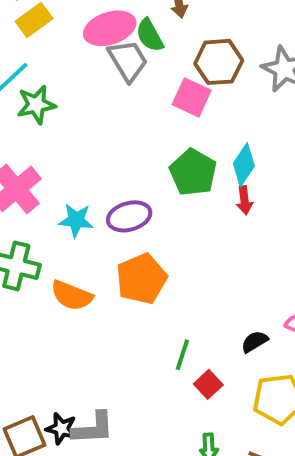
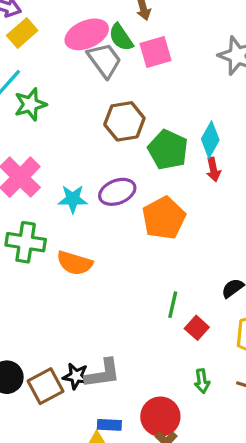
brown hexagon: (219, 62) -> (124, 121), moved
pink square: (192, 97) -> (155, 52), moved, turned -36
orange pentagon: (141, 279) -> (164, 218), moved

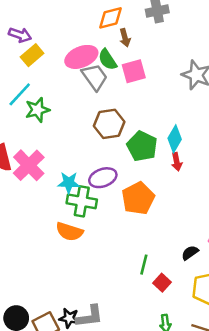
green cross: (26, 242) -> (82, 201), moved

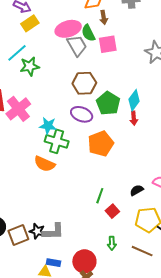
purple ellipse: (103, 178) -> (82, 114), moved, turned 35

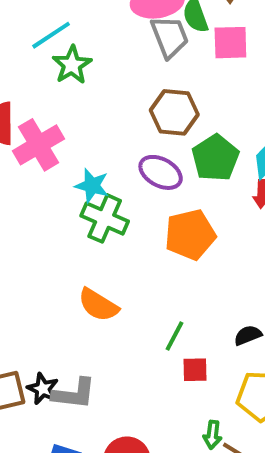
green star: (30, 66) -> (72, 65), turned -30
orange semicircle: (45, 164) -> (98, 305), moved
red square: (112, 211) -> (195, 370), turned 32
green arrow: (112, 243) -> (212, 435), moved

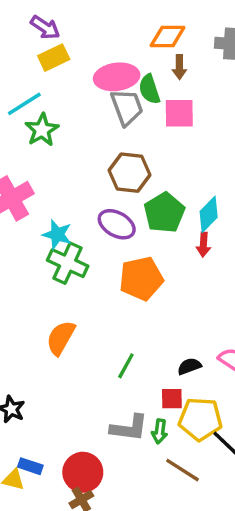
orange semicircle: (98, 305) -> (61, 338), turned 87
red square: (195, 370) -> (172, 399), moved
gray L-shape: (74, 394) -> (129, 428), moved
green arrow: (212, 435) -> (160, 431), moved

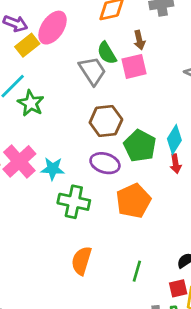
brown arrow: (179, 67) -> (139, 40), moved
pink ellipse: (117, 77) -> (53, 28), moved, turned -36
cyan star: (57, 235) -> (53, 169), moved

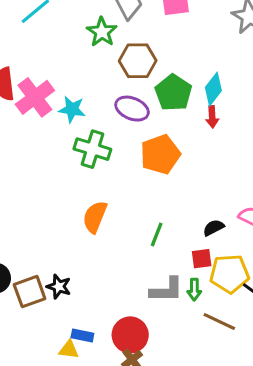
green star: (31, 103) -> (102, 32), moved

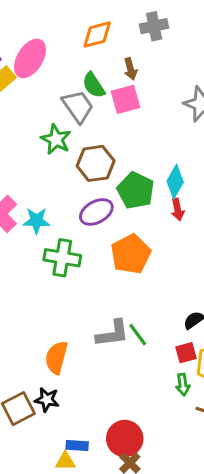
purple ellipse: (132, 109) -> (96, 212), turned -44
orange semicircle: (95, 217) -> (56, 357), moved
green line: (157, 235) -> (138, 335), turned -50
gray L-shape: (167, 290) -> (113, 334), moved

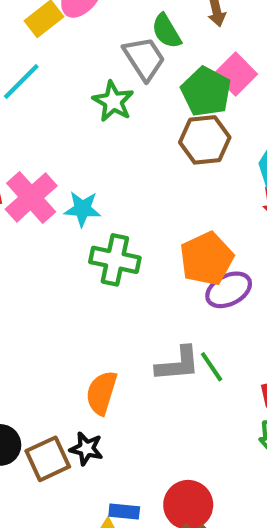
pink square: (125, 99) -> (236, 74), moved, turned -32
brown hexagon: (96, 163) -> (205, 140), moved
green pentagon: (136, 191) -> (206, 92), moved
purple ellipse: (96, 212) -> (229, 290), moved

